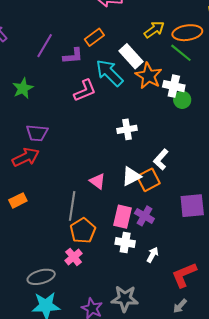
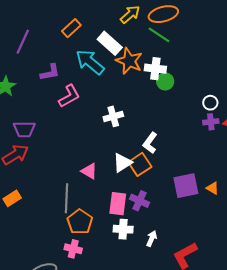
purple L-shape: (73, 56) -> (50, 72), moved
pink L-shape: (85, 91) -> (69, 96), moved
pink cross: (74, 257) -> (73, 249), turned -30

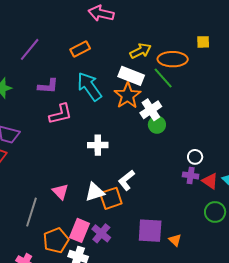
white rectangle: (110, 43) -> (131, 76), moved, turned -35
white cross: (155, 69) -> (151, 110), turned 35
orange pentagon: (80, 222) -> (56, 240), moved

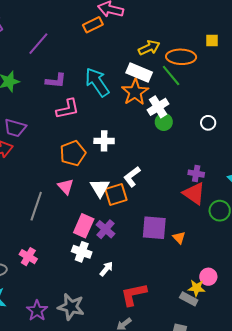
orange rectangle: (80, 49) -> (93, 25), moved
white circle: (195, 157) -> (208, 123), moved
red triangle: (210, 181) -> (194, 193), moved, size x1.4
white triangle: (95, 192) -> (100, 188), turned -45
orange pentagon: (56, 240) -> (73, 153), moved

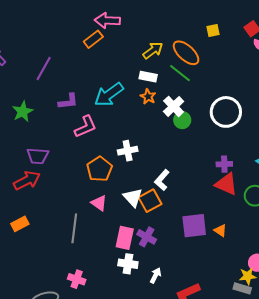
orange ellipse: (181, 57) -> (186, 53), turned 52
white rectangle: (139, 73) -> (148, 77), size x0.7
cyan arrow: (97, 82) -> (109, 94), turned -80
orange star: (135, 92) -> (148, 97), size x0.6
white circle: (208, 123) -> (226, 112), size x2.0

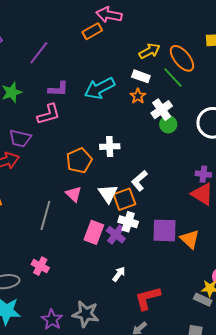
pink L-shape: (85, 127) -> (49, 114), moved
orange triangle: (220, 230) -> (190, 239), size x1.5
white cross: (128, 264) -> (128, 222), moved

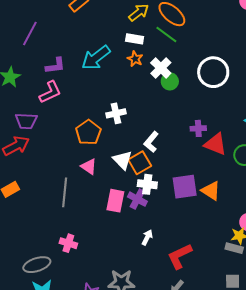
purple cross: (203, 174) -> (198, 128), moved

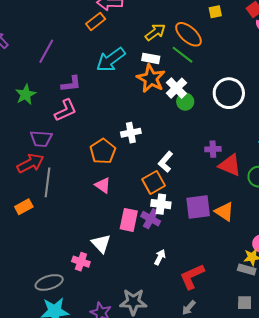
cyan arrow: (96, 58) -> (111, 60), moved
orange star: (135, 59) -> (151, 78), size x1.8
white triangle: (122, 160) -> (101, 244), moved
gray line: (65, 192) -> (48, 182), moved

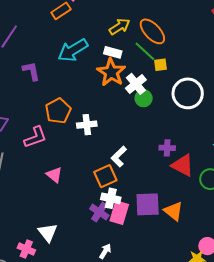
yellow square: (215, 12) -> (160, 65), moved
purple L-shape: (71, 84) -> (31, 71), turned -100
pink L-shape: (66, 110) -> (35, 137), moved
orange pentagon: (103, 151) -> (58, 111), moved
pink rectangle: (129, 220) -> (119, 213), moved

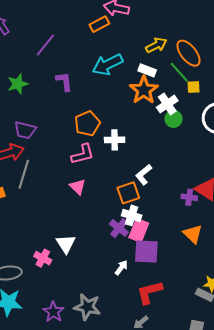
pink L-shape: (35, 137) -> (83, 154), moved
purple cross: (167, 148) -> (189, 197), moved
purple square: (148, 204) -> (146, 252), moved

